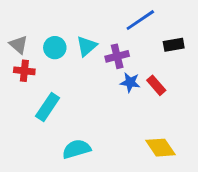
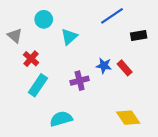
cyan circle: (55, 48) -> (44, 19), moved
purple cross: (117, 56) -> (80, 81), moved
red cross: (24, 71) -> (31, 59), moved, turned 35

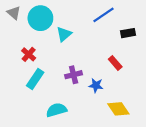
cyan circle: (44, 19) -> (40, 18), size x1.5
gray triangle: (15, 36) -> (14, 13), moved
blue star: (104, 66) -> (96, 85), moved

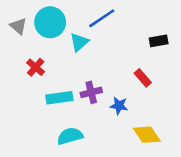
gray triangle: (14, 13) -> (18, 26), moved
blue line: (103, 15) -> (102, 18), moved
cyan rectangle: (35, 79) -> (59, 98), moved, turned 48

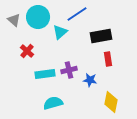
black rectangle: (159, 41) -> (101, 36), moved, size x1.5
red rectangle: (143, 78) -> (108, 59), turned 32
yellow diamond: (147, 135) -> (111, 102), turned 45

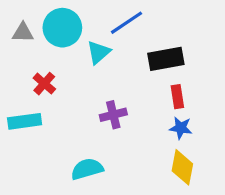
gray triangle: (14, 20) -> (23, 33), turned -40
cyan rectangle: (45, 74) -> (25, 121), moved
blue star: (90, 80) -> (181, 128), moved

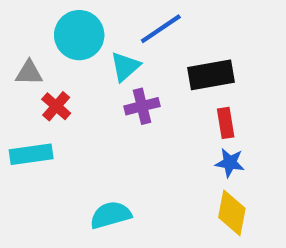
gray triangle: (23, 33) -> (29, 73), moved
purple cross: (113, 115) -> (142, 106), moved

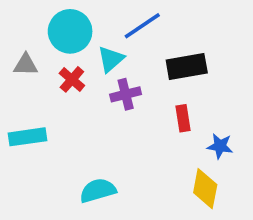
red cross: (56, 106) -> (72, 79), moved
red rectangle: (226, 123) -> (183, 118), moved
blue star: (230, 163) -> (220, 146), moved

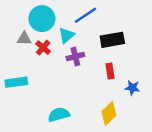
gray triangle: (26, 65) -> (24, 39), moved
yellow diamond: (205, 189) -> (109, 113), moved, turned 35

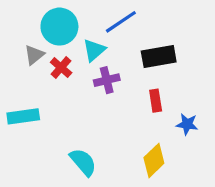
gray triangle: (24, 39) -> (34, 55), turned -40
cyan semicircle: (59, 115) -> (83, 162), turned 65

